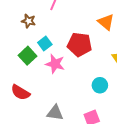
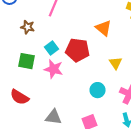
cyan square: (45, 43) -> (52, 48), moved
green square: (28, 56) -> (27, 61), turned -36

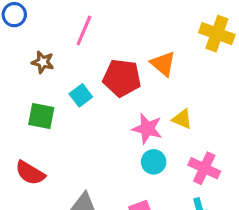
red pentagon: (78, 50) -> (122, 78), moved
yellow triangle: (116, 63) -> (182, 119), turned -32
pink star: (54, 69) -> (147, 129), moved

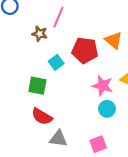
brown star: (43, 62) -> (40, 34), moved
green square: (41, 116) -> (37, 86), moved
red semicircle: (30, 173) -> (42, 117), moved

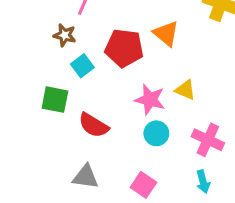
brown star: (40, 34) -> (65, 35), moved
red semicircle: (42, 117) -> (94, 125), moved
pink square: (98, 144) -> (143, 185), turned -35

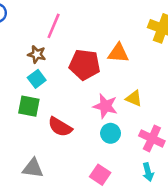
orange triangle: (166, 34) -> (118, 53), turned -35
cyan square: (82, 66) -> (37, 79), moved
gray triangle: (86, 177) -> (33, 168), moved

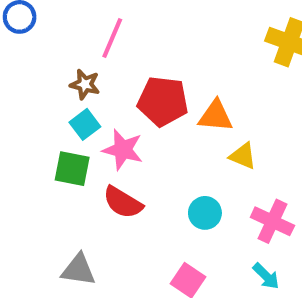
orange triangle: (118, 53) -> (216, 116), moved
pink star: (105, 106) -> (123, 150), moved
cyan arrow: (148, 172) -> (266, 276), turned -30

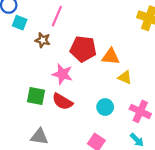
cyan square: (85, 124) -> (20, 23), moved, turned -32
green square: (72, 169) -> (36, 96), moved

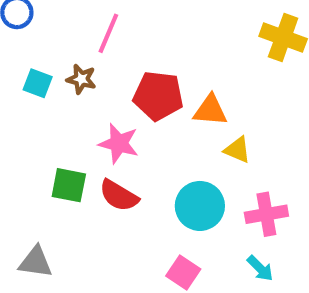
cyan square: (20, 23) -> (38, 83), moved
cyan circle: (105, 107) -> (200, 206), size x1.5
pink cross: (140, 111) -> (266, 214), turned -35
gray triangle: (39, 137) -> (36, 262), moved

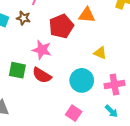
red pentagon: (158, 96) -> (61, 26), turned -30
orange triangle: (210, 110) -> (87, 15), moved

